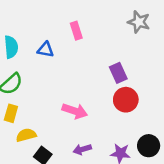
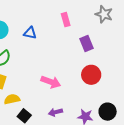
pink rectangle: (76, 31) -> (66, 20), moved
purple rectangle: (118, 73) -> (87, 44), moved

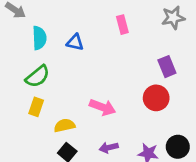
gray star: (104, 14) -> (173, 18), turned -30
purple rectangle: (87, 44) -> (167, 67), moved
yellow semicircle: (12, 99) -> (65, 125), moved

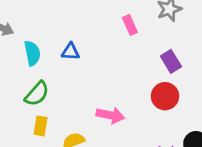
pink rectangle: (122, 25) -> (130, 25), moved

